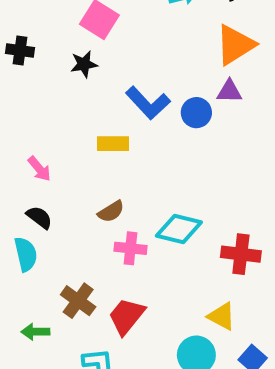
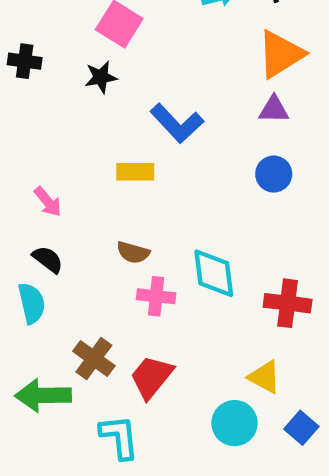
blue circle: (196, 113) -> (274, 174), moved
brown semicircle: (111, 212) -> (133, 252), turned 48
cyan diamond: (179, 229) -> (214, 273), turned 69
green arrow: (35, 332) -> (43, 395), size x1.6

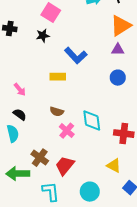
pink cross: (156, 296) -> (67, 131), turned 35
cyan circle: (235, 423) -> (90, 192), moved

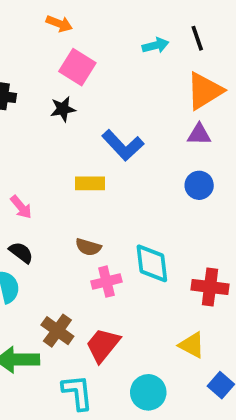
pink cross: (67, 131) -> (106, 282), turned 35

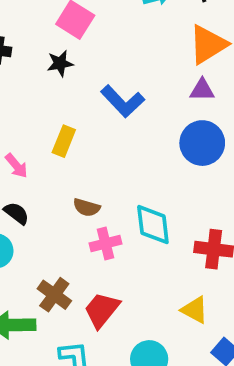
yellow rectangle: (90, 183) -> (64, 141), moved, turned -68
blue circle: (199, 185) -> (202, 143), size x1.5

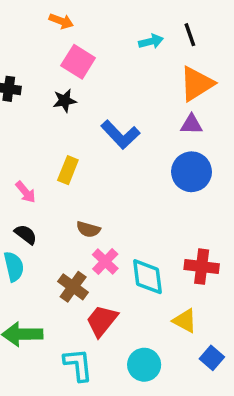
cyan diamond: (153, 225) -> (147, 277), moved
pink cross: (106, 244) -> (105, 261), turned -32
brown cross: (54, 295) -> (73, 287), moved

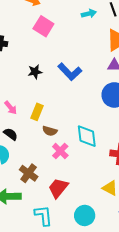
black star: (65, 101) -> (35, 72), moved
yellow rectangle: (68, 170) -> (37, 112), moved
cyan diamond: (147, 277) -> (87, 136), moved
brown cross: (73, 287) -> (29, 173), moved

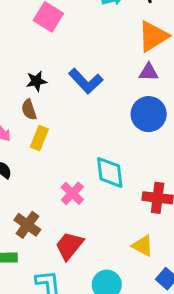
brown semicircle: (50, 131) -> (29, 110), moved, turned 56

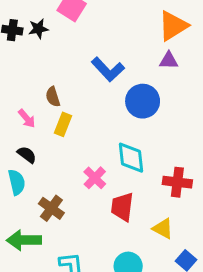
black star: (36, 81) -> (38, 29), moved
blue circle: (149, 114) -> (143, 101), moved
red trapezoid: (69, 246) -> (122, 207), moved, turned -32

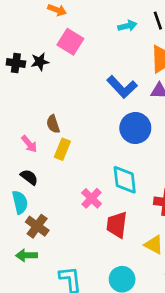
blue L-shape: (108, 69) -> (122, 87), moved
brown cross: (51, 208) -> (37, 226), moved
green arrow: (24, 240) -> (27, 255), size x0.7

